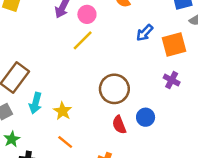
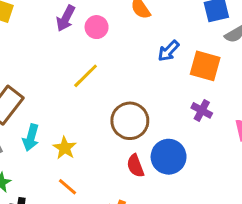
yellow line: (83, 40) -> (86, 76), moved
orange square: (174, 44) -> (205, 66), turned 30
blue circle: (146, 117) -> (169, 157), size x1.5

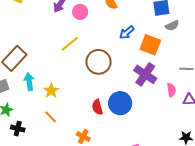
purple cross: (202, 110) -> (145, 74), size x1.6
brown circle: (130, 121) -> (99, 62), moved
cyan arrow: (31, 138) -> (29, 82), turned 150

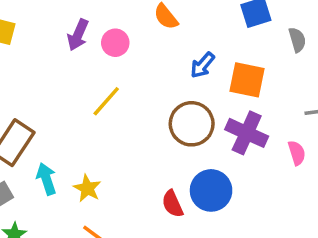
gray semicircle: (172, 26) -> (297, 40), moved, turned -72
brown circle: (99, 62) -> (192, 124), moved

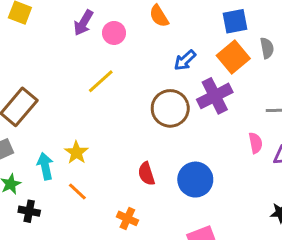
orange square: (247, 80) -> (233, 57), moved, turned 32
purple cross: (247, 133) -> (215, 96), moved, turned 32
cyan arrow: (46, 179) -> (45, 166), moved
blue circle: (211, 190) -> (195, 180), moved

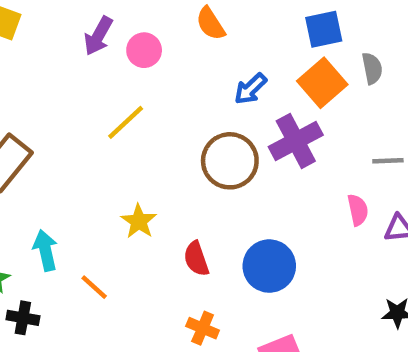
yellow star: (76, 152) -> (139, 221), moved
orange cross: (127, 218) -> (203, 328), moved

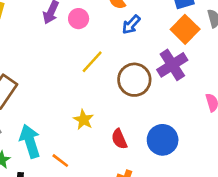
blue arrow: (250, 89) -> (131, 25), moved
yellow line: (126, 122) -> (92, 62), moved
cyan arrow: (45, 250) -> (30, 141), size x1.4

